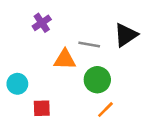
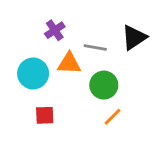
purple cross: (42, 23) -> (55, 30), moved
cyan circle: (17, 84) -> (33, 74), moved, size x1.4

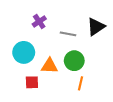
orange triangle: (69, 63) -> (49, 66), moved
orange line: (112, 117) -> (80, 83), turned -32

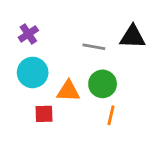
purple cross: (39, 22) -> (28, 34), moved
black triangle: (96, 27) -> (133, 37), turned 36

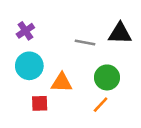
green circle: (103, 84) -> (107, 77), moved
orange line: (111, 115) -> (101, 105), turned 30

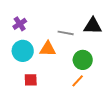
orange triangle: (62, 83) -> (48, 49), moved

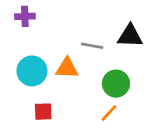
purple cross: (20, 24) -> (25, 16), moved, turned 32

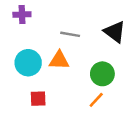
black triangle: (130, 36) -> (115, 32), turned 35
gray line: (92, 46) -> (70, 34), moved

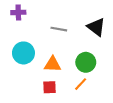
orange triangle: (59, 60) -> (53, 64), moved
red square: (38, 99) -> (49, 87), moved

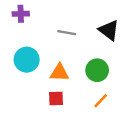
orange line: (81, 84) -> (101, 101), moved

